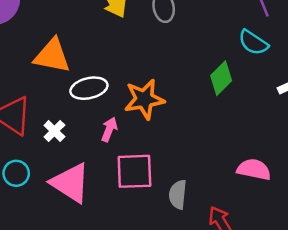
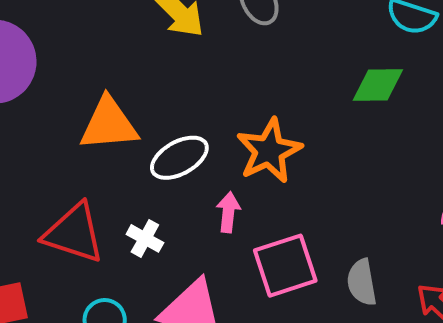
green diamond: (221, 78) -> (378, 85), turned 60

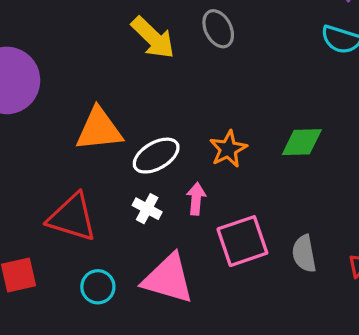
green diamond: (378, 85) -> (302, 142), moved
orange star: (269, 151) -> (228, 149), size x0.7
white cross: (145, 238) -> (147, 209), moved

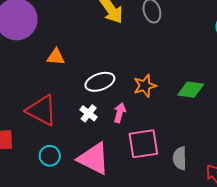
orange triangle: (99, 129) -> (56, 57), moved, size x0.6

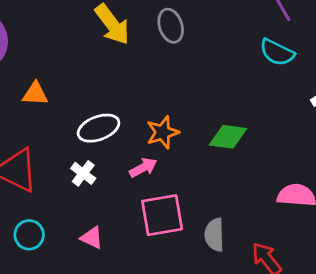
pink arrow: (120, 113) -> (143, 168), moved, turned 48
pink triangle: (94, 159) -> (92, 238), size x0.5

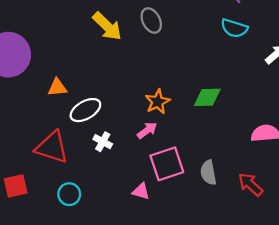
white ellipse: (99, 128) -> (85, 110), moved
pink triangle: (92, 238) -> (141, 191), moved

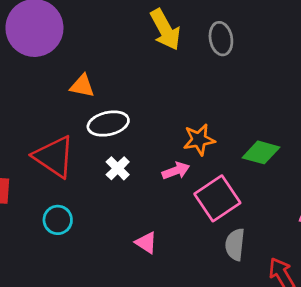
pink square: (167, 164) -> (217, 198), moved, turned -32

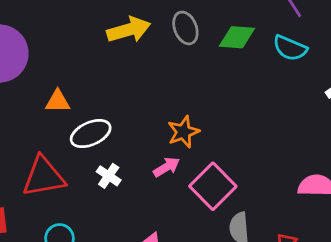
yellow arrow: (165, 30) -> (129, 30), turned -66
green diamond: (261, 152) -> (237, 37), moved
red triangle: (54, 157) -> (44, 177), turned -33

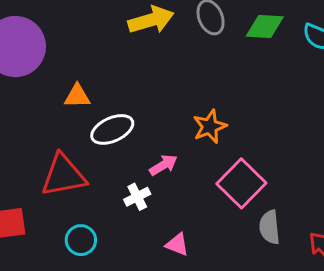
pink arrow: (167, 167) -> (163, 165), moved
white cross: (109, 176) -> (137, 197), moved, turned 30

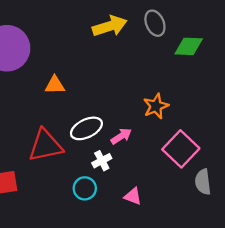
green diamond: (265, 26) -> (189, 46), moved
white ellipse: (112, 129) -> (86, 128), moved
cyan circle: (81, 240) -> (85, 188), moved

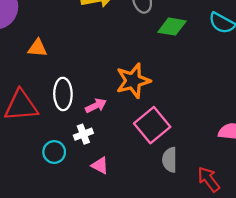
orange star: (156, 106) -> (133, 81), size x1.4
white ellipse: (86, 128) -> (63, 94), turned -72
white cross: (102, 161) -> (83, 134), moved

